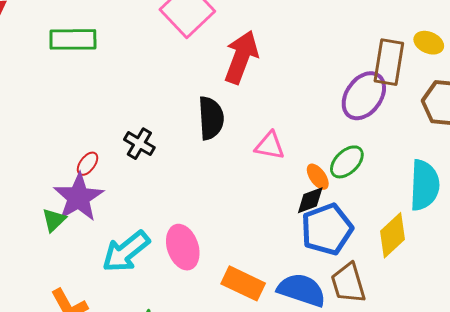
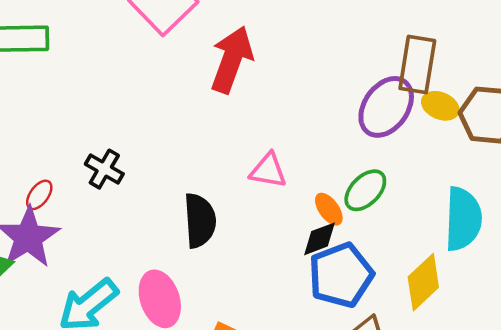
yellow ellipse: (429, 43) -> (440, 106), moved
black semicircle: (211, 118) -> (200, 220), moved

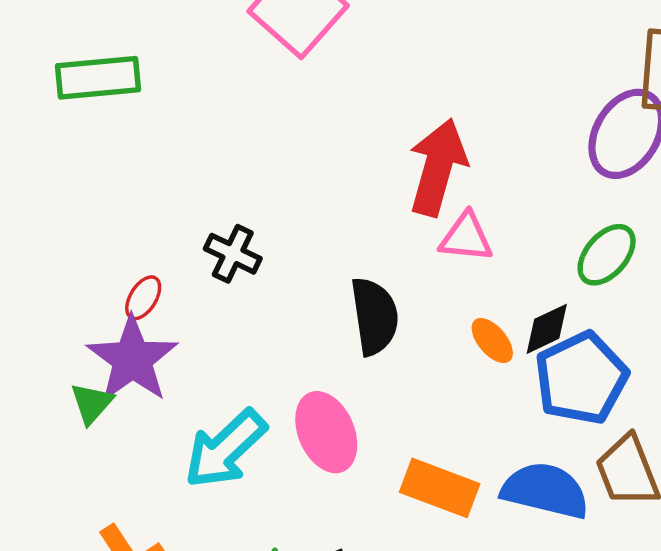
red arrow: (232, 60) -> (438, 167), moved
orange ellipse: (329, 209) -> (492, 341), moved

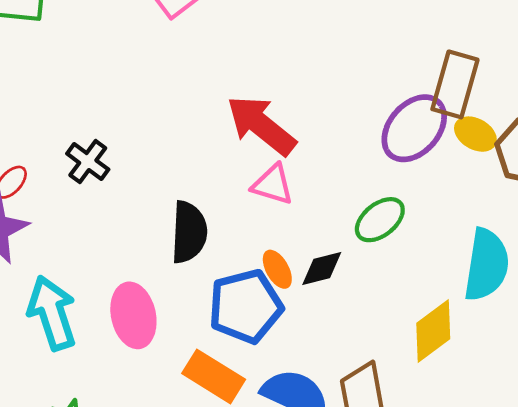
red arrow: (438, 167) -> (261, 125), turned -78
blue pentagon: (581, 378) -> (246, 306), moved
cyan arrow: (225, 449) -> (52, 313), turned 104

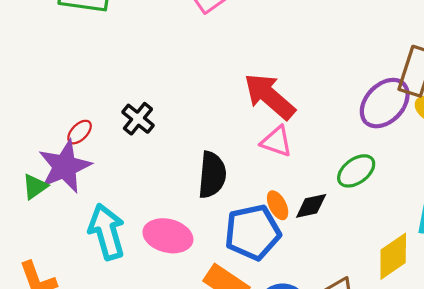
pink ellipse: (133, 315) -> (168, 236), turned -66

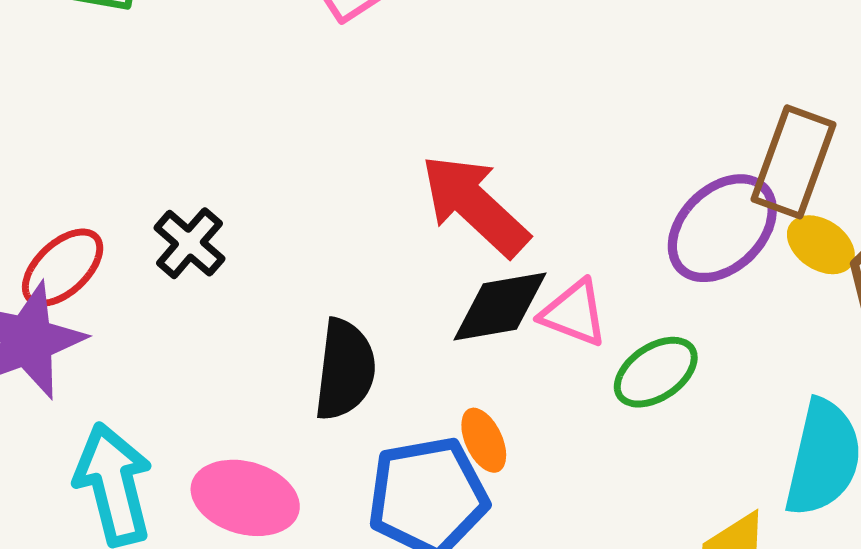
red ellipse: (80, 132) -> (63, 268), size x1.5
pink triangle: (277, 141) -> (574, 313), moved
black diamond: (311, 206) -> (500, 307), moved, size x1.4

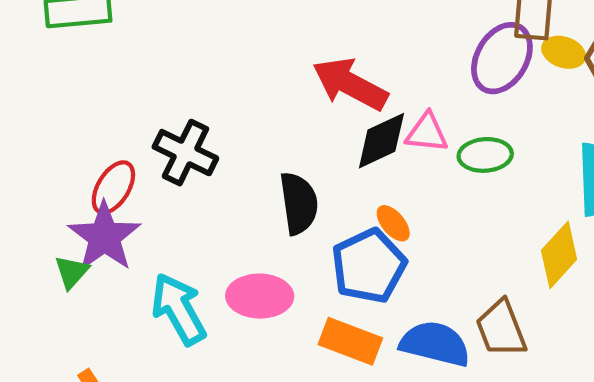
black cross: (189, 243) -> (185, 153), size x1.4
green ellipse: (656, 372) -> (485, 155), turned 45

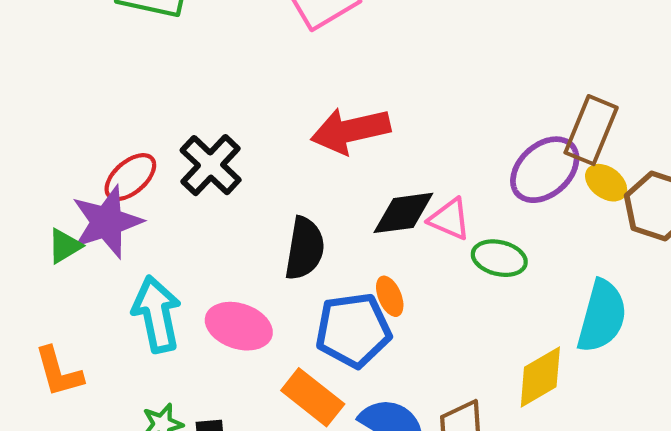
red arrow: (350, 84) -> (350, 130), moved, turned -58

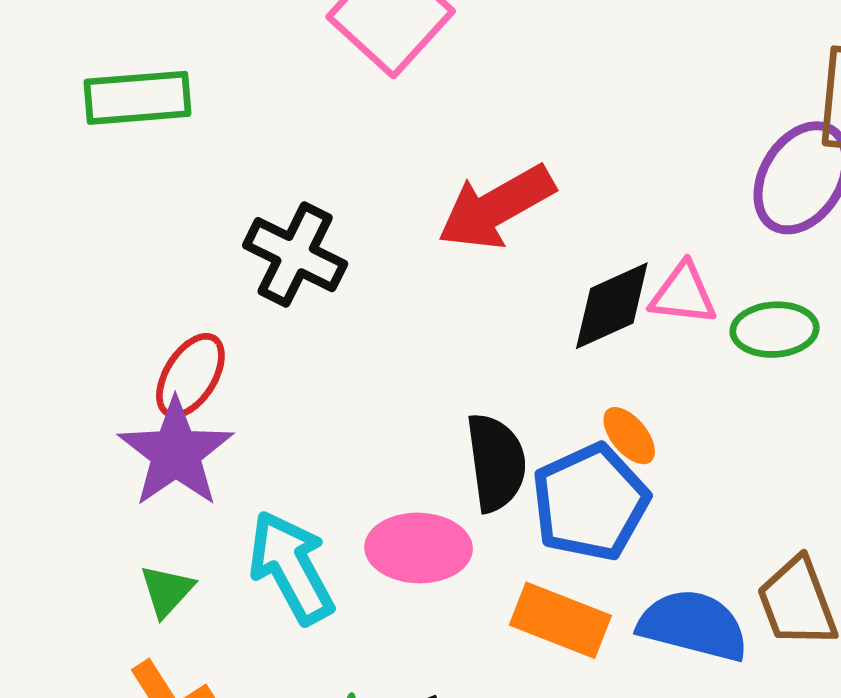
black cross: (211, 165) -> (295, 255), moved
green triangle: (64, 246) -> (167, 591), moved
black semicircle: (305, 248) -> (496, 462), moved

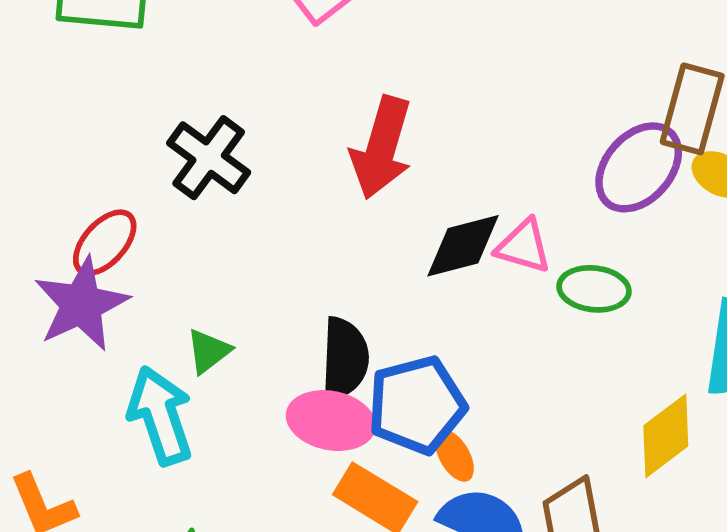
red arrow: (496, 207) -> (382, 148), turned -54
orange ellipse: (629, 436) -> (455, 456), moved
pink ellipse: (419, 548) -> (331, 421), moved
green triangle: (167, 591) -> (208, 351), moved

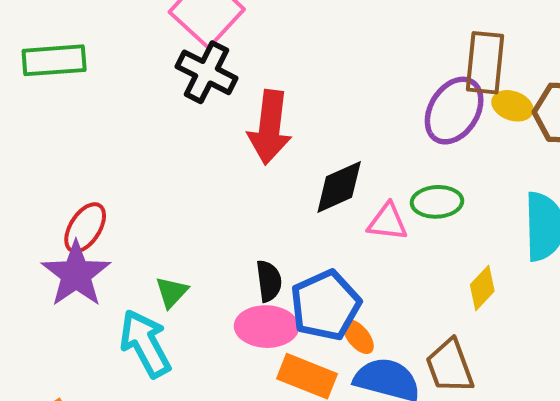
black cross: (209, 158) -> (206, 72), moved
pink triangle: (524, 246) -> (387, 222), moved
black semicircle: (345, 359) -> (269, 281), size x0.7
yellow diamond: (666, 436) -> (482, 288), moved, size x0.7

